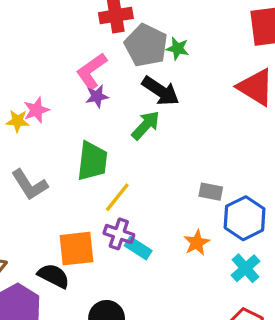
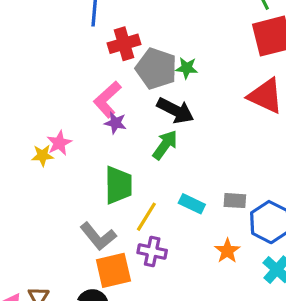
purple star: (97, 96) -> (115, 123), turned 30
gray L-shape: (30, 185) -> (98, 236), moved
cyan rectangle: (138, 248) -> (192, 204), moved

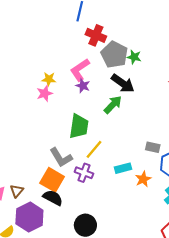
red cross: (124, 44) -> (96, 35), turned 30
yellow star: (43, 155) -> (49, 79), moved
cyan rectangle: (192, 204) -> (123, 168), moved, turned -49
purple cross: (152, 252) -> (84, 173), moved
orange square: (113, 270) -> (52, 180), moved, turned 35

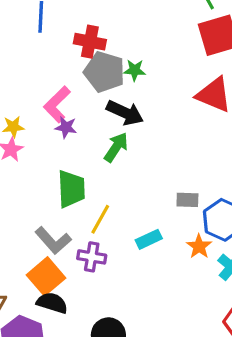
red cross: (96, 35) -> (90, 42), moved
orange star: (143, 179) -> (199, 246), moved
orange square: (52, 180) -> (46, 276), turned 30

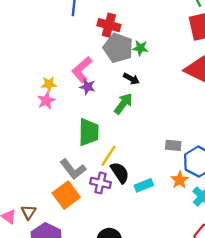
black arrow: (125, 113) -> (131, 79), size x0.6
cyan rectangle: (149, 239) -> (144, 185), moved
black semicircle: (52, 303) -> (120, 173), moved, turned 35

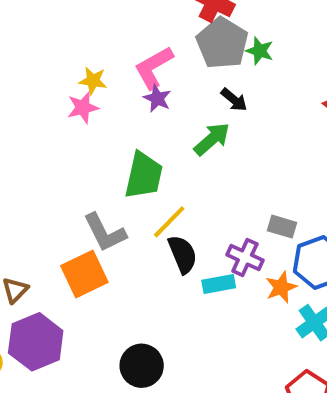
purple cross: (101, 183) -> (245, 257), moved

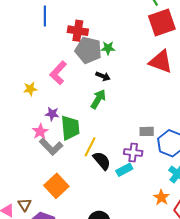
purple star: (157, 98) -> (52, 114), moved
pink star: (83, 108) -> (40, 132), moved
gray L-shape: (105, 232) -> (51, 147), moved
orange star: (281, 287) -> (161, 197), moved

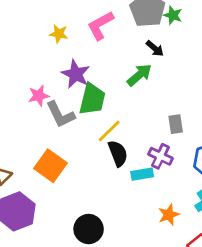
purple star: (52, 114) -> (76, 74), size x1.5
gray rectangle: (147, 131) -> (176, 124), moved, turned 64
pink star: (40, 132) -> (39, 96), moved
orange square: (56, 186) -> (51, 166), turned -30
orange star: (161, 197) -> (169, 215), moved

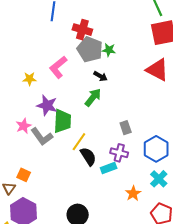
orange square: (51, 166) -> (24, 175), moved, size x0.6

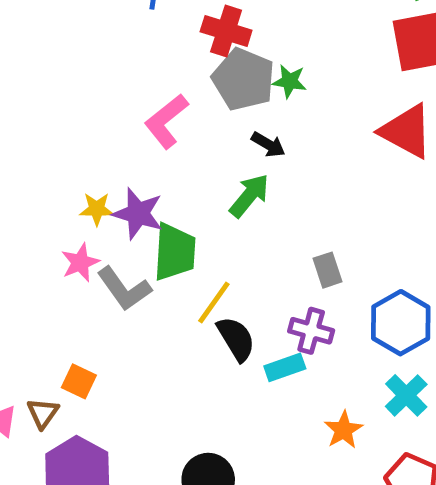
yellow star: (29, 79) -> (97, 209), moved

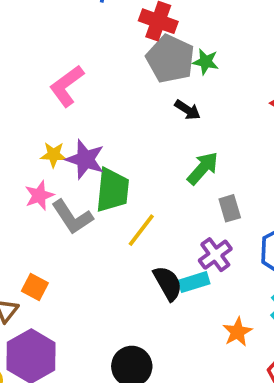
pink L-shape: (166, 121) -> (67, 86), moved
green arrow: (249, 196) -> (203, 168), moved
purple cross: (311, 331) -> (215, 255), turned 36
black semicircle: (236, 339) -> (168, 283), moved

